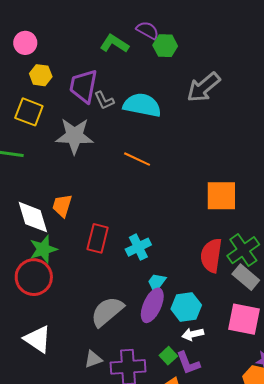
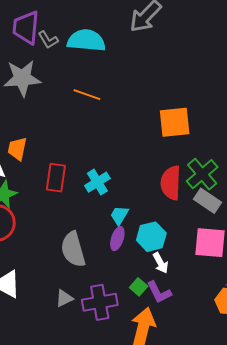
purple ellipse: (152, 305) -> (117, 239), size x0.7
gray semicircle: (107, 311) -> (73, 249), turned -60
white arrow: (193, 334) -> (161, 263), turned -100

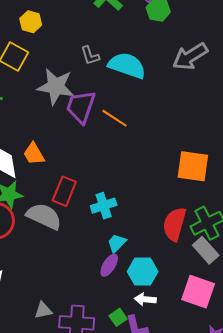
purple trapezoid: (26, 28) -> (81, 107), moved
orange trapezoid: (17, 149) -> (34, 154), turned -55
gray semicircle: (73, 249) -> (44, 216), moved, turned 117
white arrow: (161, 263) -> (145, 299), turned 110

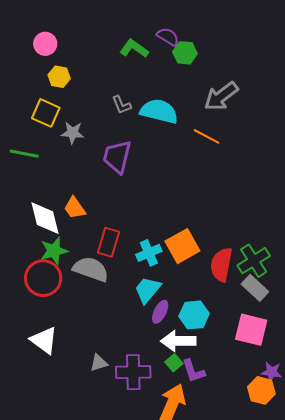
gray star: (56, 87) -> (73, 133), moved, size x0.6
orange line: (114, 118) -> (207, 136), moved
orange square: (193, 166) -> (182, 246), moved, turned -32
cyan trapezoid: (117, 243) -> (148, 290), moved, size x1.4
white arrow: (145, 299) -> (178, 341), moved, size x1.6

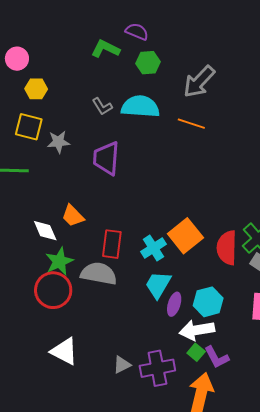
green hexagon: (185, 53) -> (148, 63), moved
white diamond: (45, 218) -> (45, 231), size x0.7

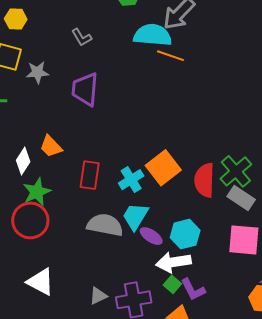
cyan semicircle: (140, 107) -> (153, 35), moved
white diamond: (45, 231) -> (23, 161), turned 56
gray semicircle: (99, 274) -> (105, 225), moved
purple ellipse: (174, 304) -> (151, 236), turned -75

